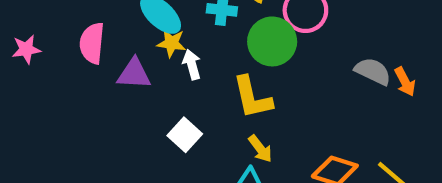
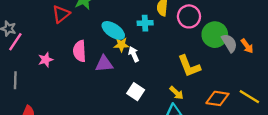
green circle: (272, 41) -> (215, 35), moved
gray semicircle: (373, 71) -> (229, 43), turned 42
yellow L-shape: (252, 97) -> (189, 66), moved

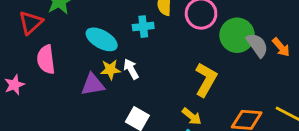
yellow star: (121, 45) -> (110, 70), moved
pink semicircle: (80, 51) -> (46, 60), moved
yellow L-shape: (189, 66) -> (206, 80), turned -125

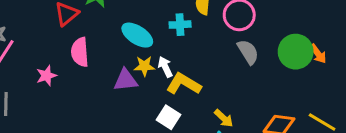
green circle: (237, 35) -> (296, 52), moved
gray semicircle: (257, 45) -> (248, 52), moved
yellow L-shape: (206, 80) -> (184, 84), moved, turned -92

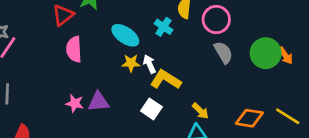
cyan cross: (180, 25) -> (164, 27), turned 36
pink star: (46, 76) -> (75, 103), moved, turned 30
purple triangle: (126, 80) -> (98, 102), moved

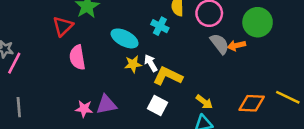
green circle: (266, 53) -> (258, 22), moved
orange arrow: (286, 56) -> (236, 45), moved, turned 120

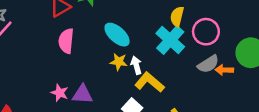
cyan cross: (160, 26) -> (170, 40), moved, size x1.6
gray semicircle: (220, 44) -> (208, 64), turned 80

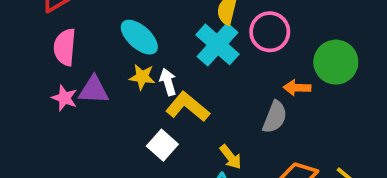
gray semicircle: (208, 64) -> (275, 117), moved, turned -35
pink star: (60, 93) -> (64, 98), moved
purple triangle: (82, 94) -> (94, 90), moved

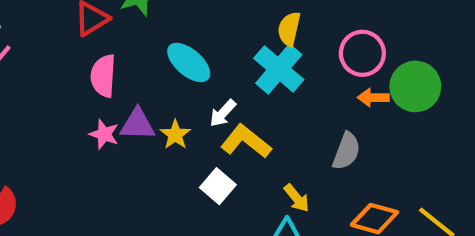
pink circle: (270, 32) -> (362, 53), moved
yellow star: (142, 77) -> (175, 135), moved, turned 30
white arrow: (168, 82) -> (223, 113), turned -120
orange arrow: (297, 88) -> (373, 98), moved

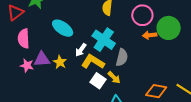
cyan cross: (279, 69) -> (104, 40), moved
gray semicircle: (346, 151) -> (122, 57), moved
white square: (218, 186) -> (98, 81), moved
yellow arrow: (297, 198) -> (114, 78), moved

